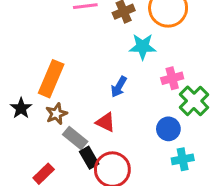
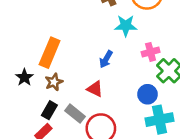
gray rectangle: (75, 138) -> (75, 114), moved
black rectangle: (89, 158) -> (49, 110), moved, turned 60
cyan cross: (183, 159) -> (159, 120), size x1.5

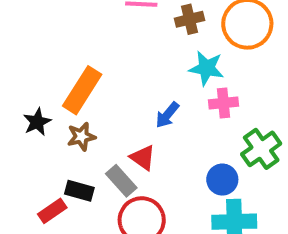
pink cross: (151, 52) -> (224, 103), moved
black rectangle: (49, 110) -> (79, 191), moved, turned 66
gray rectangle: (75, 114) -> (121, 181), moved

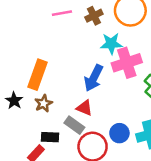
pink cross: (224, 103) -> (127, 63), size x1.6
blue arrow: (167, 115) -> (94, 78), size x1.5
blue circle: (222, 180) -> (119, 133), moved

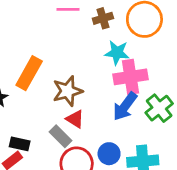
blue arrow: (94, 78) -> (125, 106), moved
brown star: (44, 103) -> (68, 91), moved, size x1.5
black rectangle: (50, 137) -> (20, 144), moved

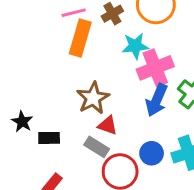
orange rectangle: (29, 73) -> (80, 38), moved
black rectangle: (20, 144) -> (49, 138), moved

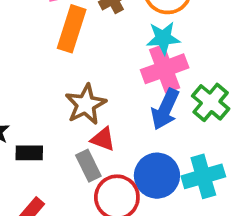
cyan star: (135, 46) -> (163, 38), moved
gray rectangle: (97, 147) -> (88, 166), turned 30
blue circle: (152, 153) -> (157, 176), size x1.5

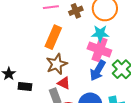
orange rectangle: (72, 29) -> (53, 37), moved
pink cross: (165, 69) -> (99, 49), turned 35

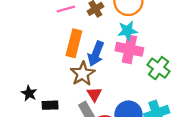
blue arrow: (98, 71) -> (96, 54), moved
red triangle: (64, 83) -> (94, 94), turned 40

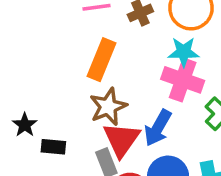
blue arrow: (96, 54) -> (158, 128), moved
red triangle: (94, 94) -> (121, 140), size x1.6

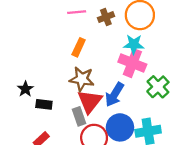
orange rectangle: (102, 60) -> (79, 47), size x0.7
brown star: (108, 107) -> (82, 79), turned 30

